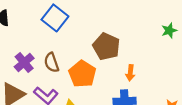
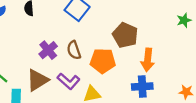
orange arrow: (130, 73) -> (148, 60), size x1.5
orange pentagon: (82, 74) -> (103, 61), turned -30

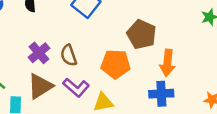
purple cross: (48, 50) -> (39, 53), moved
brown semicircle: (74, 50) -> (69, 55), moved

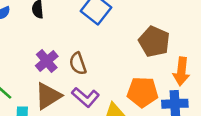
orange pentagon: (116, 64) -> (143, 92), moved

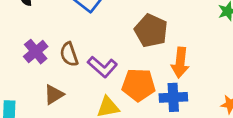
brown triangle: (48, 96) -> (54, 95), moved, size x0.7
purple L-shape: (86, 97) -> (102, 67), moved

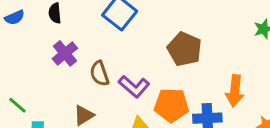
purple cross: (36, 52) -> (65, 53), moved
orange arrow: (180, 63) -> (235, 91), moved

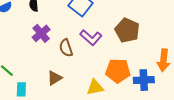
purple L-shape: (134, 87) -> (91, 38), moved

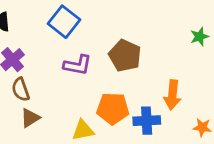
purple L-shape: (91, 38) -> (78, 65), turned -30
brown semicircle: (66, 48) -> (21, 89), moved

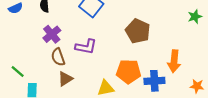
purple L-shape: (78, 65) -> (86, 47), moved

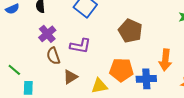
brown triangle: (65, 79) -> (70, 77), moved

